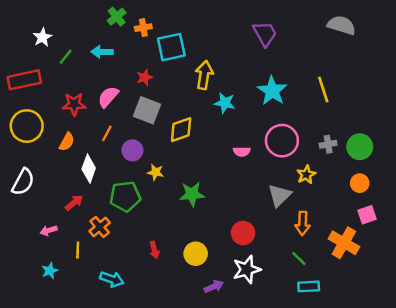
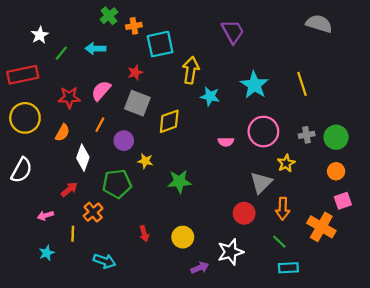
purple trapezoid: (265, 34) -> (233, 32), moved
red circle: (243, 233) -> (244, 213), moved

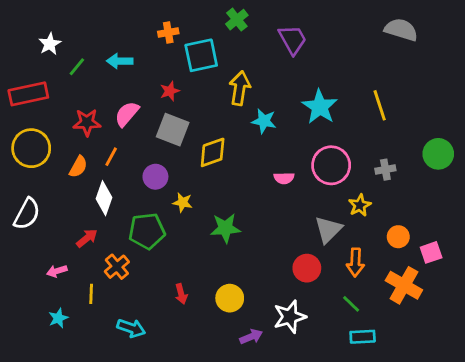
green cross: (109, 16) -> (237, 20), moved
orange line: (100, 125) -> (111, 157), moved
green circle: (336, 137) -> (438, 154), moved
orange circle: (336, 171) -> (398, 237), moved

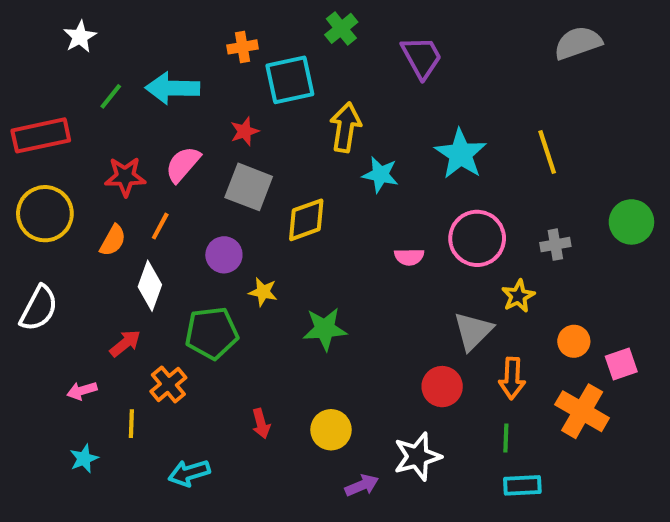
gray semicircle: (401, 30) -> (578, 43), turned -36
white star: (50, 44) -> (80, 37), moved
cyan arrow: (120, 61) -> (173, 88), size x1.4
green line: (351, 304) -> (506, 438), turned 48
cyan arrow: (131, 328) -> (189, 473), turned 144

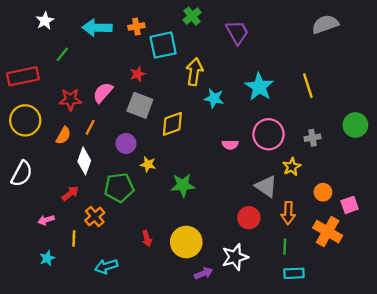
cyan arrow: (173, 88) -> (97, 28), moved
gray triangle: (473, 331) -> (266, 186), turned -40
yellow circle: (331, 430) -> (186, 242), size x1.4

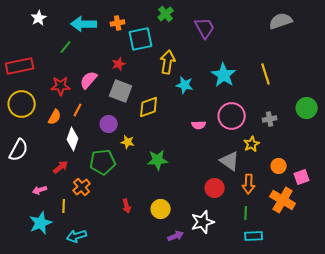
green line: (62, 54) -> (66, 47), moved
yellow circle: (186, 242) -> (161, 209), size x0.7
cyan star: (47, 258) -> (41, 223), size x1.6
cyan arrow: (106, 266) -> (77, 236), moved

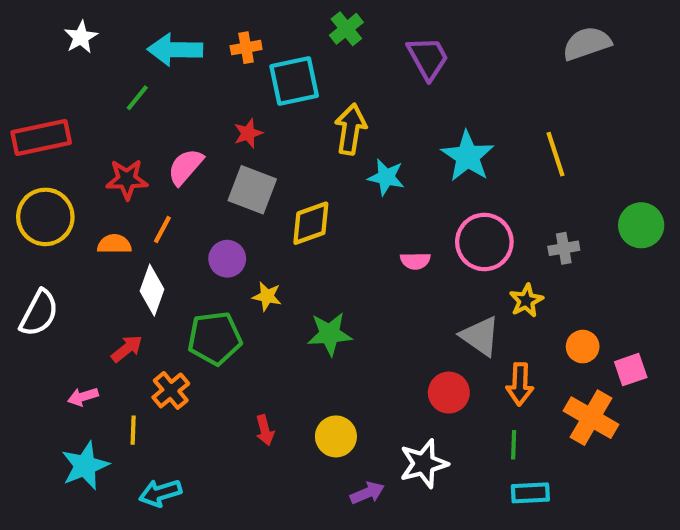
orange semicircle: (55, 117) -> (114, 244), turned -119

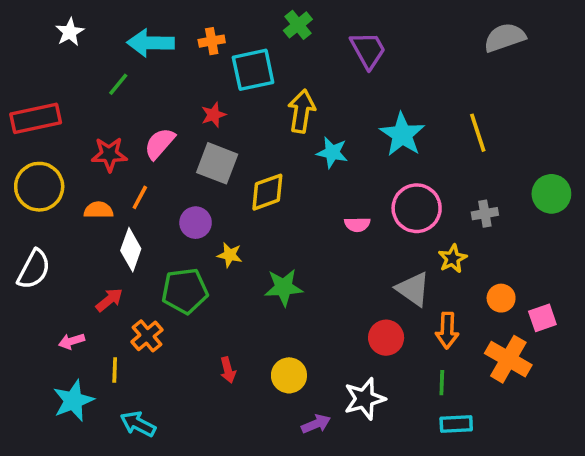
cyan arrow: (160, 493) -> (138, 424), turned 44

